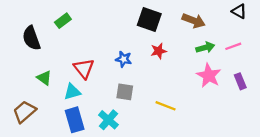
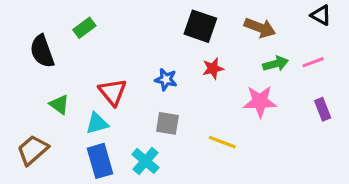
pink star: (209, 76) -> (260, 101), moved, turned -30

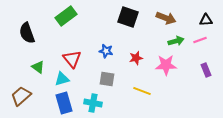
black triangle: (321, 15) -> (206, 20), moved, turned -32
green rectangle: (84, 28) -> (66, 16), moved, size x1.5
red star: (213, 68) -> (136, 58), moved
cyan cross: (146, 161) -> (93, 103), turned -30

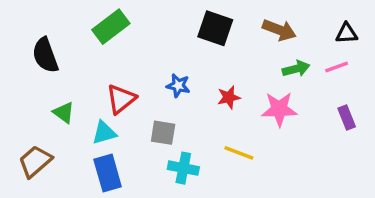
red triangle: (72, 59) -> (121, 99), turned 30
gray square: (107, 79) -> (163, 133), moved
cyan cross: (93, 103) -> (183, 168), moved

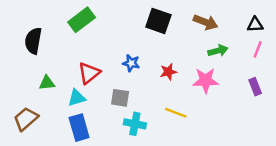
black semicircle: (45, 55) -> (33, 41), turned 30
pink line: (337, 67) -> (258, 49), moved, turned -49
green triangle: (64, 112) -> (47, 83), turned -42

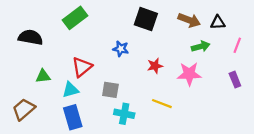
black triangle: (255, 25) -> (218, 22), moved
black semicircle: (33, 41) -> (31, 37), turned 90
blue star: (131, 63) -> (121, 49), moved

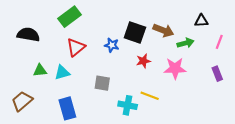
black square: (146, 19) -> (135, 32), moved
brown arrow: (189, 20) -> (163, 30), moved
red triangle: (82, 67) -> (76, 47), moved
cyan triangle: (70, 90) -> (62, 73), moved
cyan cross: (124, 114) -> (128, 105), moved

